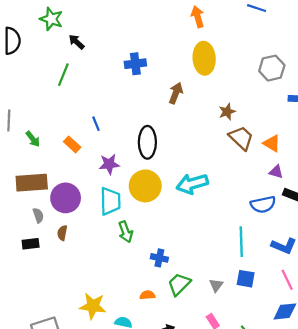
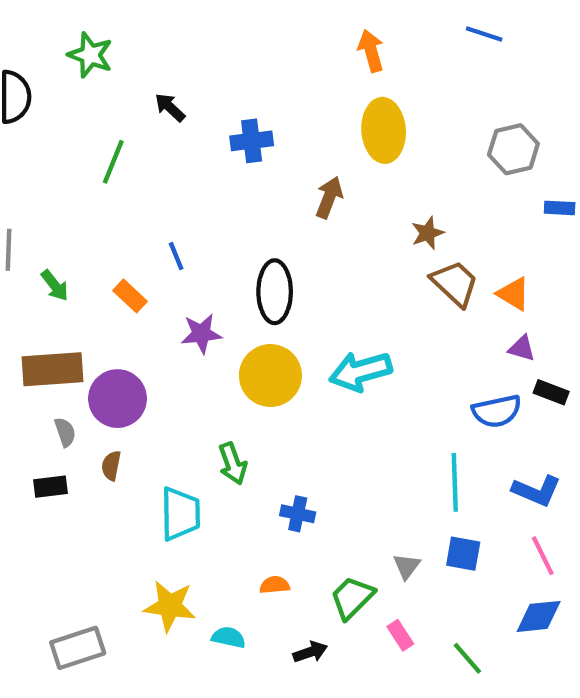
black arrow: (76, 42) -> (170, 107), moved
cyan trapezoid: (110, 201) -> (180, 514), moved
green trapezoid: (179, 284) -> (352, 598), moved

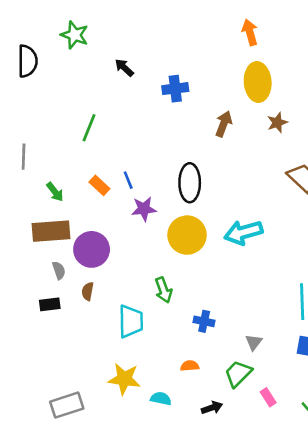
green line: (113, 162) -> (89, 128), moved
brown star: (428, 233) -> (277, 123), moved
blue line: (176, 256) -> (128, 180), moved
green arrow: (55, 285) -> (55, 192), moved
gray triangle: (407, 566) -> (254, 342), moved

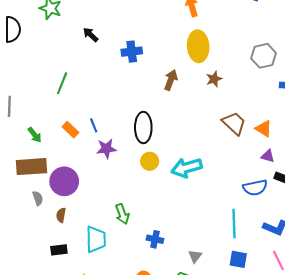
yellow circle: (187, 235) -> (150, 161), moved, size x0.6
black rectangle: (50, 304) -> (59, 250), moved

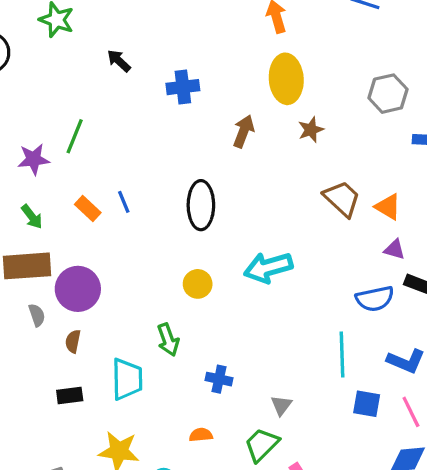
purple star: (106, 149) -> (34, 159), moved
yellow circle: (150, 161) -> (198, 284), moved
blue square: (238, 259) -> (367, 404), moved

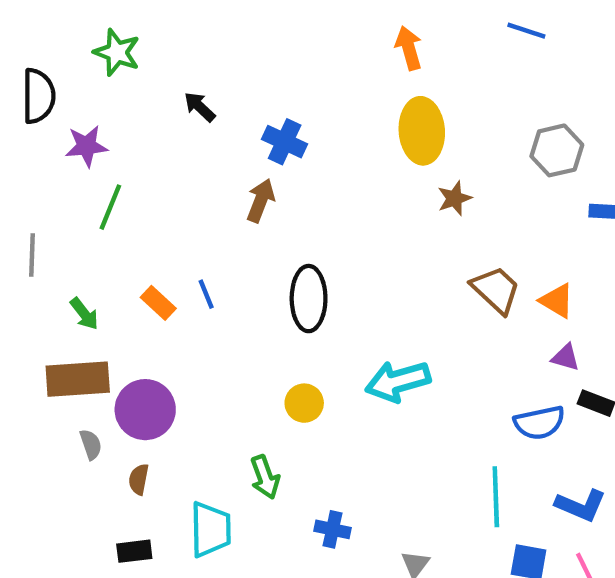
blue cross: (183, 87) -> (285, 142), turned 32
brown arrow: (244, 131) -> (261, 201), moved
green line: (75, 136) -> (110, 207), moved
purple star: (34, 159) -> (86, 146), moved

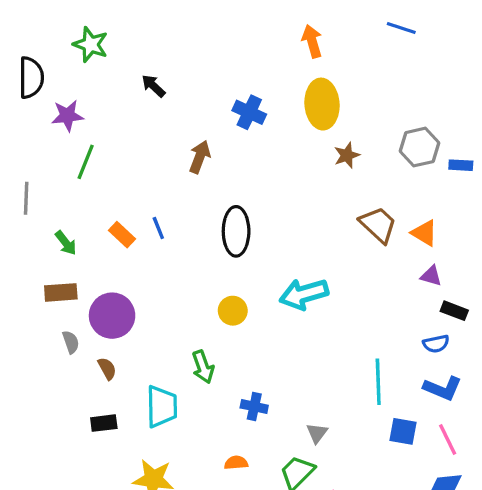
blue cross: (285, 142) -> (249, 112), moved
gray hexagon: (557, 150) -> (420, 147), moved
brown rectangle: (78, 379) -> (61, 292), size x0.7
blue semicircle: (539, 423) -> (436, 344), moved, size x0.7
brown semicircle: (139, 479) -> (107, 369), turned 140

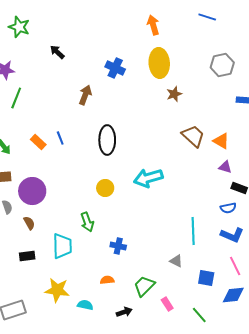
gray hexagon: (420, 147) -> (222, 65), moved
blue square: (403, 431) -> (206, 278), moved
gray triangle: (317, 433) -> (176, 261), moved, turned -40

